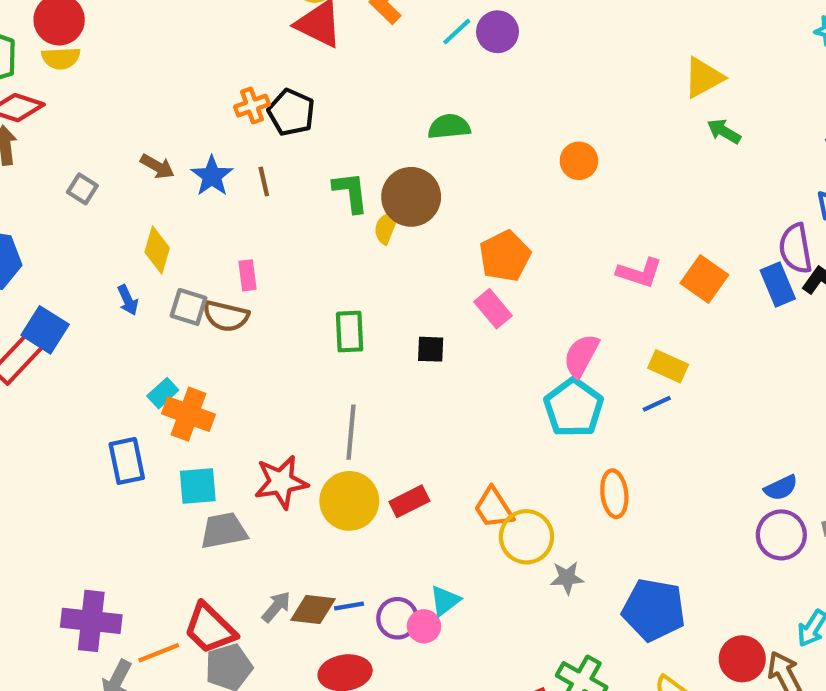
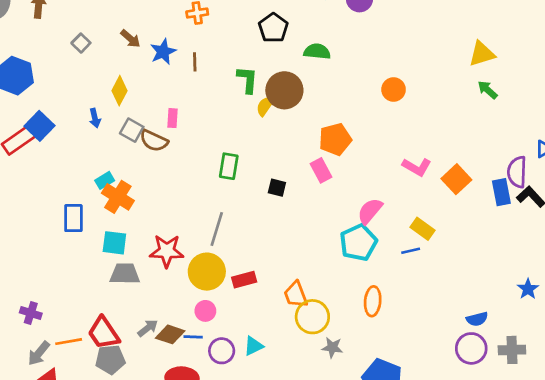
black pentagon: (291, 112) -> (273, 28), moved
purple cross: (91, 621) -> (31, 313), size x0.6
pink circle: (424, 626) -> (205, 311), moved

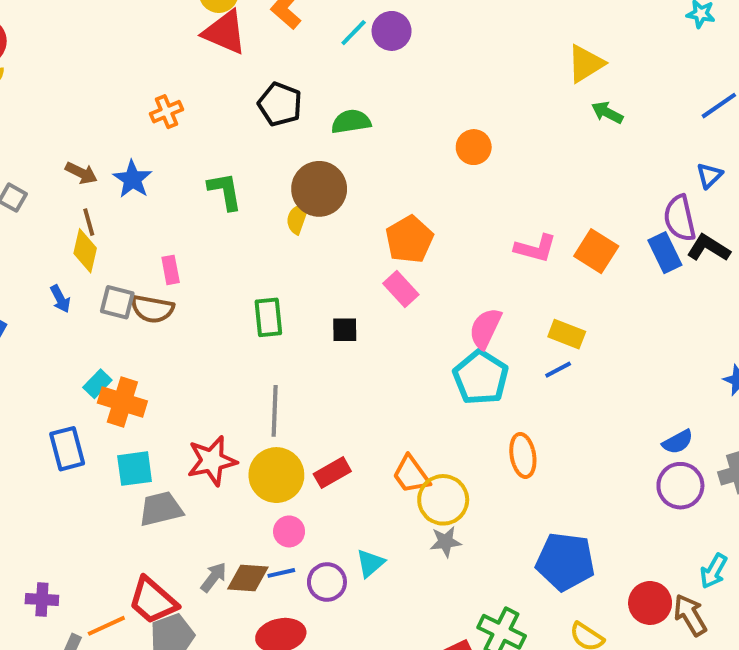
brown line: (195, 62) -> (89, 222), moved
green L-shape: (247, 80) -> (225, 191), moved
gray star: (332, 347) -> (446, 542), moved

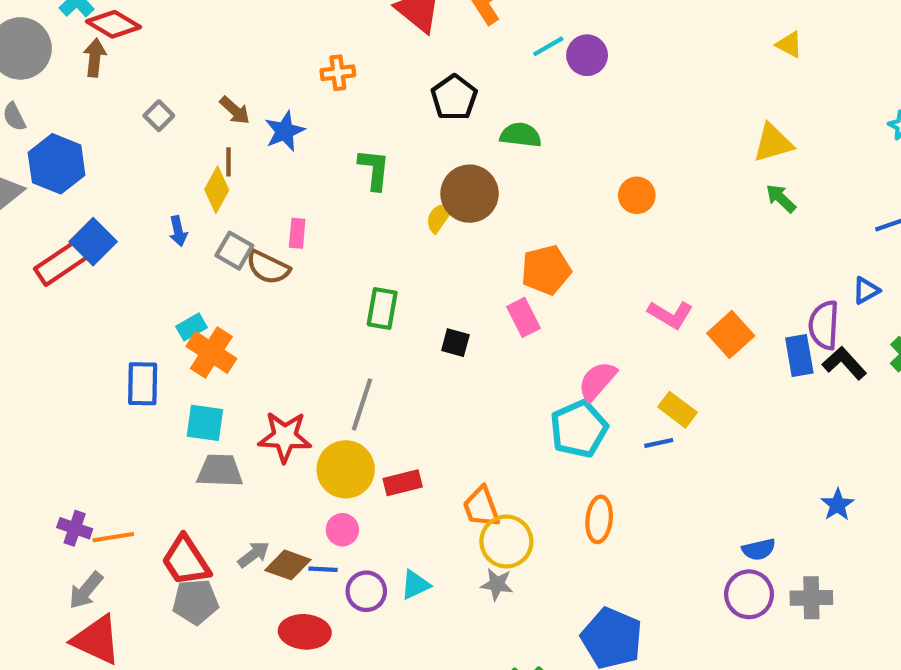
orange line: (106, 626) -> (113, 537), moved

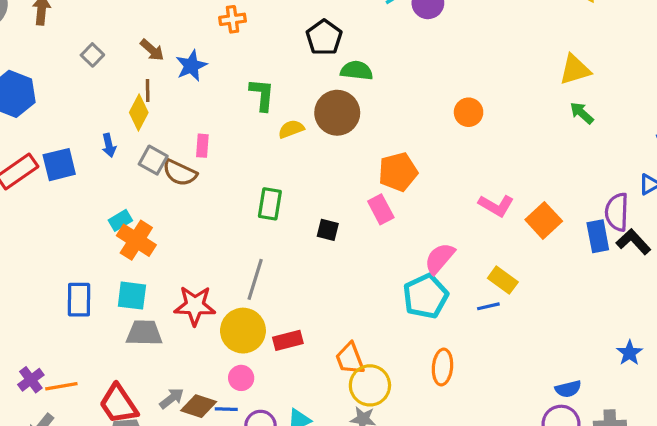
green semicircle: (521, 135) -> (357, 71), moved
yellow semicircle: (439, 217) -> (291, 129), moved, turned 35
blue square: (93, 242) -> (59, 165), moved, turned 32
blue rectangle: (143, 384) -> (79, 300), moved
purple cross: (75, 528) -> (31, 380), turned 35

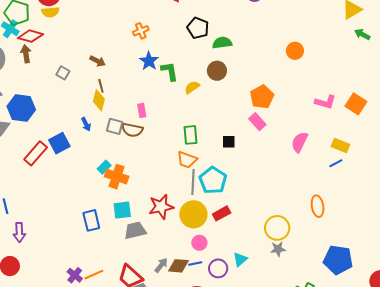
blue star: (191, 66) -> (149, 61), moved
brown circle: (337, 113) -> (217, 71), size x0.7
cyan pentagon: (426, 296) -> (213, 180), moved
orange trapezoid: (350, 359) -> (187, 160), moved, turned -35

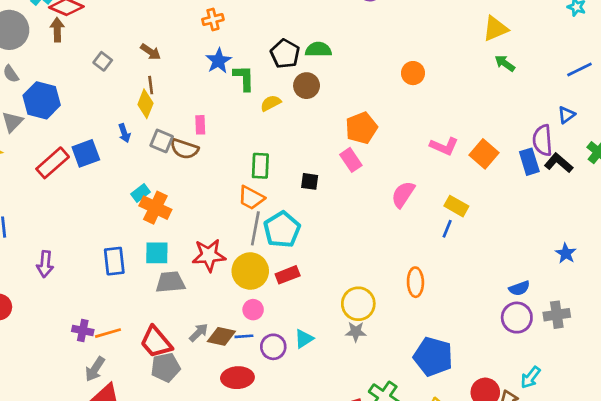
black pentagon: (198, 28) -> (285, 54), moved
blue line: (336, 163) -> (447, 229), turned -48
purple arrow: (19, 232) -> (45, 264), moved
purple cross: (75, 275) -> (83, 330), turned -35

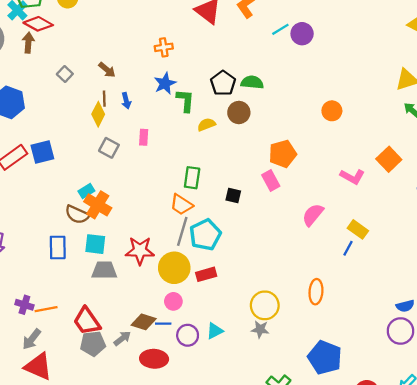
blue arrow: (124, 133) -> (126, 101), moved
brown semicircle: (184, 149) -> (77, 214), moved
orange square: (484, 154) -> (389, 159), moved
gray arrow: (199, 333) -> (122, 338), moved

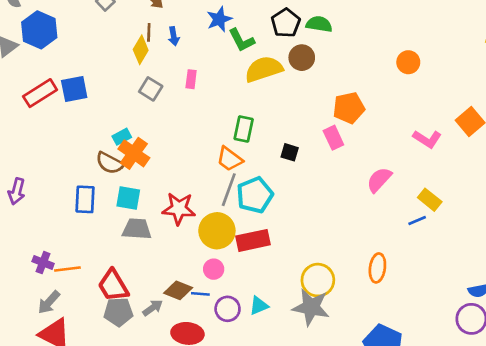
green L-shape: (185, 100) -> (241, 40), turned 145
yellow semicircle: (206, 125) -> (264, 69), size x1.8
blue line: (348, 248) -> (417, 221), turned 35
red rectangle: (206, 274) -> (253, 240), size x1.4
gray star: (260, 329) -> (311, 307), size x1.8

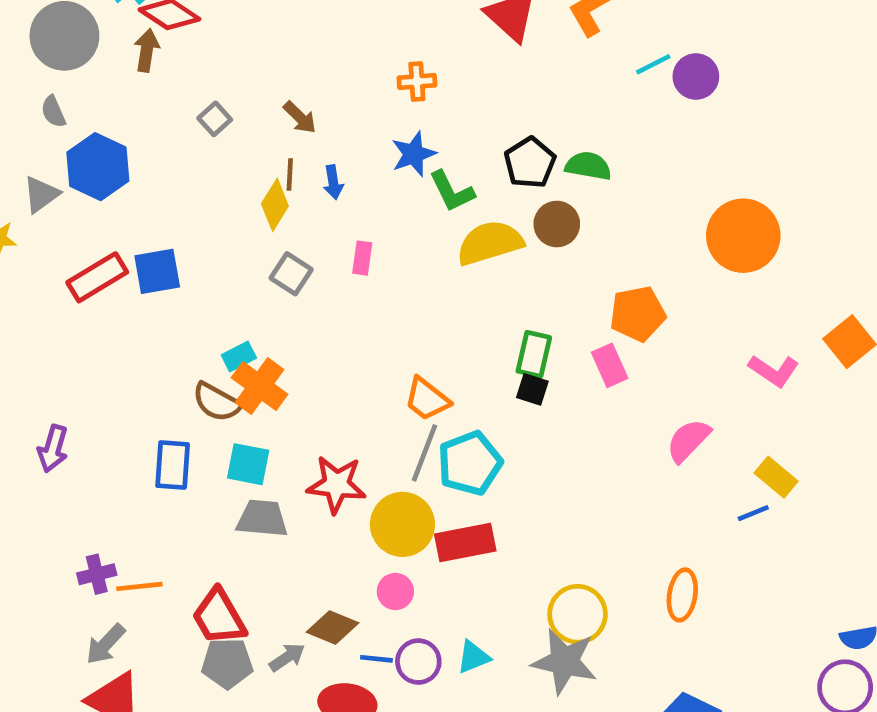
orange circle: (408, 62) -> (743, 236), size x1.8
green rectangle: (244, 129) -> (534, 354), moved
purple cross: (43, 263) -> (97, 574), turned -36
blue line: (200, 294) -> (376, 659), moved

